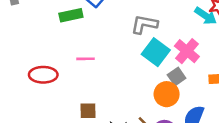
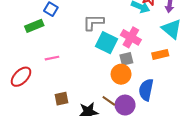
red ellipse: (43, 75) -> (21, 77), turned -35
gray square: (177, 77) -> (126, 59), turned 32

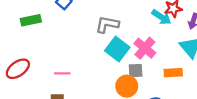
green rectangle: (34, 26) -> (31, 20), moved
pink line: (52, 58) -> (62, 73), moved

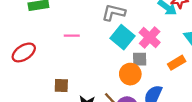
pink line: (62, 73) -> (72, 36), moved
orange rectangle: (173, 73) -> (177, 63), turned -30

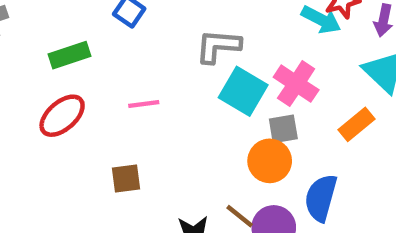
red ellipse: (24, 52) -> (62, 116), moved
brown square: (61, 86) -> (126, 179), moved

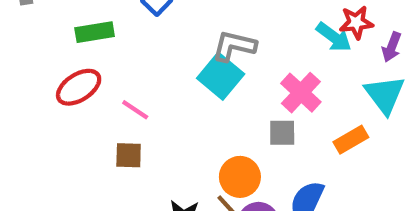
cyan square: (243, 91) -> (221, 76), moved
pink line: (144, 104) -> (135, 110), moved, turned 32
orange circle: (270, 161) -> (240, 177), moved

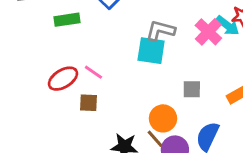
cyan square: (221, 76) -> (151, 51), turned -32
red ellipse: (79, 87) -> (63, 79), moved
pink cross: (301, 93) -> (208, 32), moved

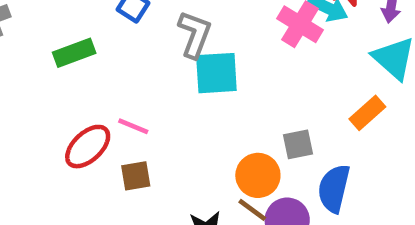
gray L-shape: (160, 31) -> (195, 34), moved, turned 108
gray square: (192, 89) -> (298, 144), moved

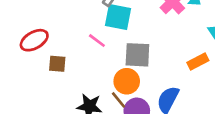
pink line: (133, 126) -> (97, 41), moved
gray square: (298, 144) -> (137, 55), moved, size x1.5

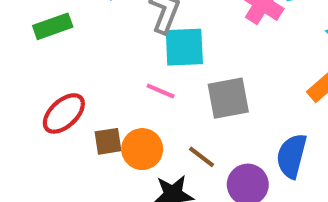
orange circle: (127, 81) -> (142, 149), moved
brown line: (118, 100) -> (201, 157), moved

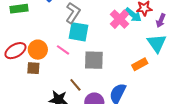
orange circle: (142, 149) -> (38, 50), moved

